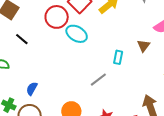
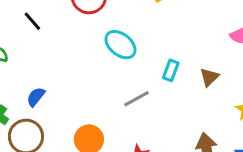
cyan ellipse: (77, 34) -> (120, 45), moved
brown triangle: (143, 46) -> (209, 77), moved

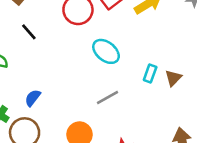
brown triangle: (209, 77) -> (173, 78), moved
gray line: (136, 99) -> (107, 97), moved

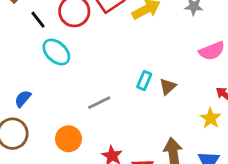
black line: (29, 32) -> (38, 20), moved
cyan ellipse: (106, 51) -> (56, 52), moved

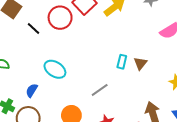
cyan ellipse: (56, 52) -> (55, 69), moved
gray line: (99, 103) -> (100, 90), moved

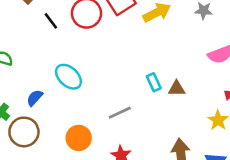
cyan rectangle: (122, 62) -> (154, 82), turned -48
brown triangle: (140, 63) -> (177, 89), turned 40

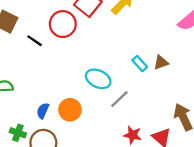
cyan ellipse: (68, 77) -> (98, 79), moved
orange circle: (79, 138) -> (70, 110), moved

